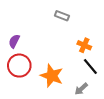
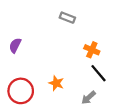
red circle: (19, 66) -> (21, 91), moved
orange star: (52, 76) -> (56, 83), size x0.6

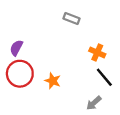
orange star: (56, 83) -> (53, 81), moved
red circle: (21, 91) -> (20, 74), moved

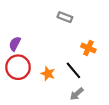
black line: (104, 77) -> (73, 70), moved
gray arrow: (94, 103) -> (77, 94), moved

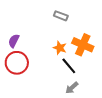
orange cross: (88, 48) -> (83, 45), size x1.5
orange star: (48, 74) -> (60, 48), moved

